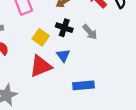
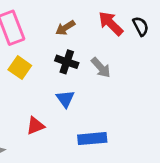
yellow square: (41, 37) -> (20, 68), moved
red triangle: (41, 66) -> (35, 126), moved, size x0.6

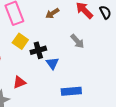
black cross: (67, 62) -> (38, 50), moved, turned -35
red triangle: (35, 126) -> (19, 82), moved

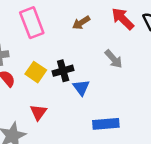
yellow square: (20, 41) -> (36, 72), moved
red triangle: (19, 82) -> (38, 112), turned -32

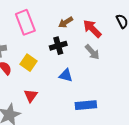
red arrow: (123, 19) -> (92, 29), moved
black cross: (63, 71) -> (58, 46), moved
blue triangle: (81, 88) -> (66, 75), turned -40

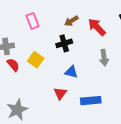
pink rectangle: (25, 22) -> (33, 21), size x0.7
gray arrow: (92, 52) -> (104, 58), moved, turned 35
red triangle: (31, 96) -> (60, 93), moved

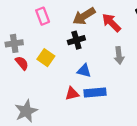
brown arrow: (71, 21) -> (84, 16), size x1.5
red triangle: (60, 93) -> (72, 94), turned 40
blue rectangle: (91, 101) -> (95, 93), moved

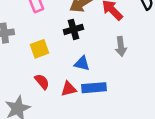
yellow square: (46, 58) -> (39, 49), turned 35
red semicircle: (22, 63) -> (42, 82), moved

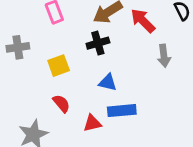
gray arrow: (121, 46) -> (164, 56), moved
red triangle: (69, 89) -> (92, 123), moved

